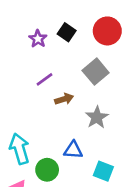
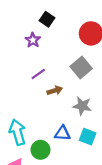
black square: (67, 32) -> (47, 19), moved
gray star: (97, 117) -> (82, 106), turned -30
cyan square: (103, 171) -> (88, 137), moved

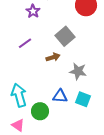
gray square: (81, 67) -> (65, 36), moved
purple line: (38, 74) -> (25, 43), moved

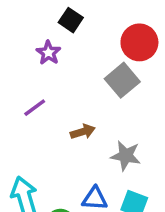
gray square: (65, 36) -> (122, 80), moved

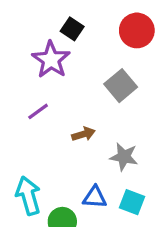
red circle: (139, 42) -> (137, 30), moved
purple star: (48, 53) -> (51, 60), size x1.6

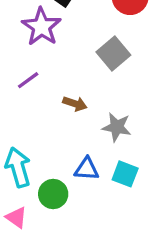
brown arrow: (83, 134) -> (75, 104), turned 35

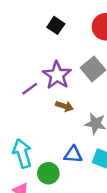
purple star: (41, 27) -> (57, 75), moved

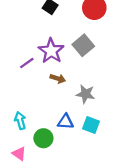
cyan arrow: (22, 153) -> (20, 121), size x0.7

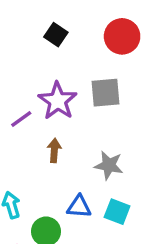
gray square: (83, 45) -> (106, 93), turned 35
brown arrow: (58, 79) -> (54, 150), moved, turned -104

